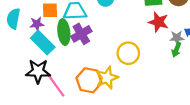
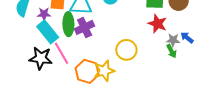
green arrow: (176, 50) -> (172, 51), turned -56
pink line: (56, 86) -> (62, 53), moved

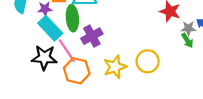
purple cross: (85, 27) -> (92, 36), moved
yellow circle: (126, 50) -> (148, 61), moved
orange hexagon: (87, 71) -> (77, 71), moved

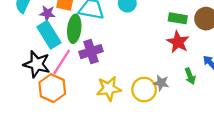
gray star: (188, 28) -> (161, 83), moved
pink line: (67, 51) -> (62, 62), turned 55
orange hexagon: (77, 71) -> (52, 88), moved

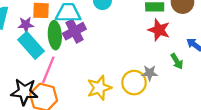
purple cross: (91, 52) -> (74, 31), moved
black star: (37, 64) -> (24, 92), moved

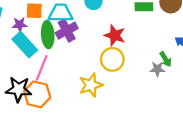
red star: (159, 30) -> (115, 35), moved
gray star: (150, 73) -> (157, 69), moved
yellow circle: (134, 83) -> (112, 59), moved

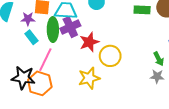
red star: (115, 35) -> (89, 42), moved, turned 30
cyan rectangle: (25, 45) -> (31, 37), size x0.6
gray star: (157, 69) -> (157, 76), moved

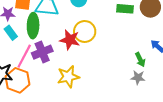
purple cross: (70, 27) -> (42, 52), moved
red star: (89, 42) -> (70, 40), turned 30
yellow circle: (110, 56) -> (85, 32), moved

